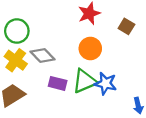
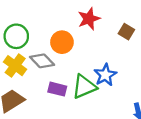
orange circle: (90, 48) -> (62, 42), moved
blue star: (105, 83) -> (105, 75), moved, turned 30

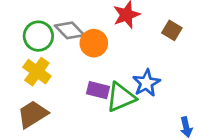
gray diamond: (42, 61) -> (70, 30), moved
purple rectangle: (57, 89) -> (98, 90), moved

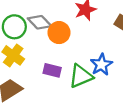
purple rectangle: (98, 90) -> (52, 70), moved

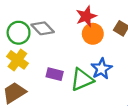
orange circle: (59, 33) -> (93, 34), moved

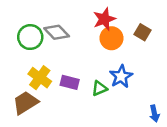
yellow cross: (17, 60) -> (40, 78), moved
green triangle: (82, 80) -> (100, 88), size x0.6

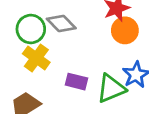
yellow cross: (40, 78) -> (36, 58), moved
green triangle: (100, 88) -> (111, 88), size x1.6

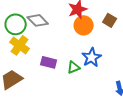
green triangle: (111, 88) -> (74, 67), size x0.6

